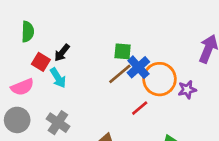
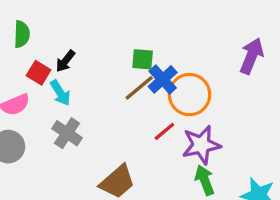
purple star: (187, 90) -> (201, 145), moved, size x1.6
gray cross: (58, 123) -> (67, 133), moved

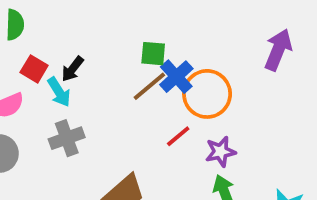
black arrow: (65, 61) -> (72, 69), moved
gray cross: (67, 133) -> (67, 138), turned 36
purple star: (201, 145) -> (220, 152), size x0.7

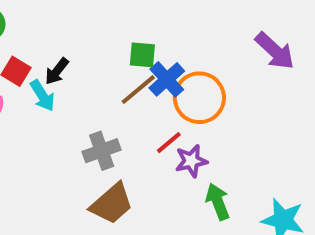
purple arrow: (278, 50) -> (275, 51), turned 111
gray cross: (67, 138) -> (102, 151), moved
purple star: (220, 152) -> (191, 161), moved

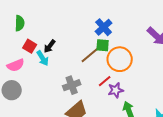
green square: (142, 55) -> (103, 45), moved
blue cross: (167, 79) -> (104, 27), moved

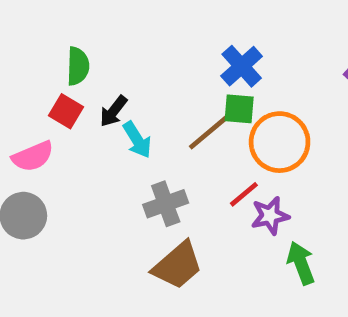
green semicircle: (20, 23) -> (78, 66), moved
cyan arrow: (43, 58) -> (137, 140), moved

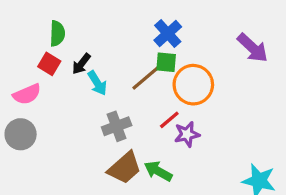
green arrow: (301, 263) -> (158, 171), moved, turned -40

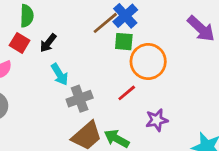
brown line: (145, 78) -> (105, 23), moved
cyan arrow: (97, 83) -> (60, 74), moved
purple star: (187, 134) -> (157, 120), moved

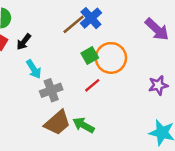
green square: (124, 42) -> (90, 55), moved, turned -35
purple star: (157, 120) -> (158, 85), moved

